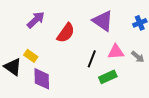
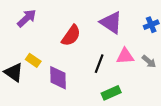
purple arrow: (36, 20) -> (27, 18), moved
green rectangle: (108, 77) -> (111, 93), moved
purple diamond: (42, 79) -> (58, 78), moved

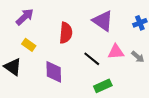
red semicircle: (71, 35) -> (66, 33), turned -30
yellow rectangle: (33, 60) -> (29, 45), moved
black line: (99, 64) -> (92, 59), turned -72

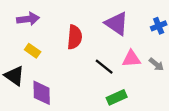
purple arrow: (25, 17) -> (28, 19), turned 36
purple diamond: (54, 72) -> (42, 93), moved

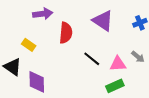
purple arrow: (28, 19) -> (43, 14), moved
pink triangle: (131, 59) -> (118, 64), moved
green rectangle: (117, 97) -> (115, 86), moved

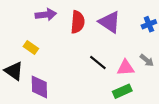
red semicircle: (66, 33) -> (78, 22), moved

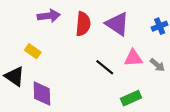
pink triangle: (126, 68) -> (133, 58), moved

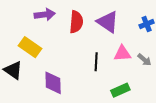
yellow rectangle: (33, 51) -> (30, 47), size x1.5
black line: (105, 67) -> (96, 62), turned 54
purple diamond: (42, 93) -> (53, 83), moved

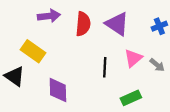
pink triangle: (122, 53) -> (133, 58), turned -36

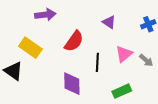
red semicircle: (83, 24) -> (74, 41), moved, turned 30
purple triangle: (117, 24) -> (109, 22), size x0.6
purple diamond: (58, 90) -> (72, 84), moved

